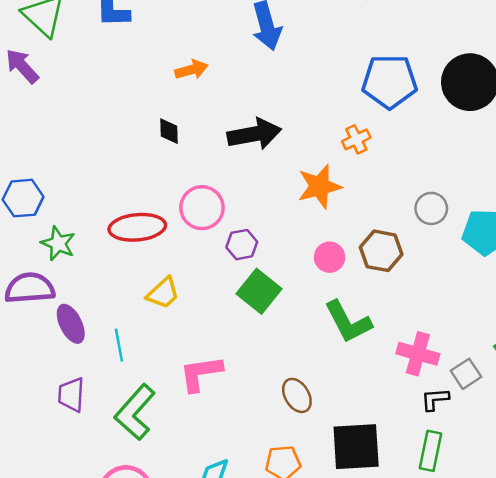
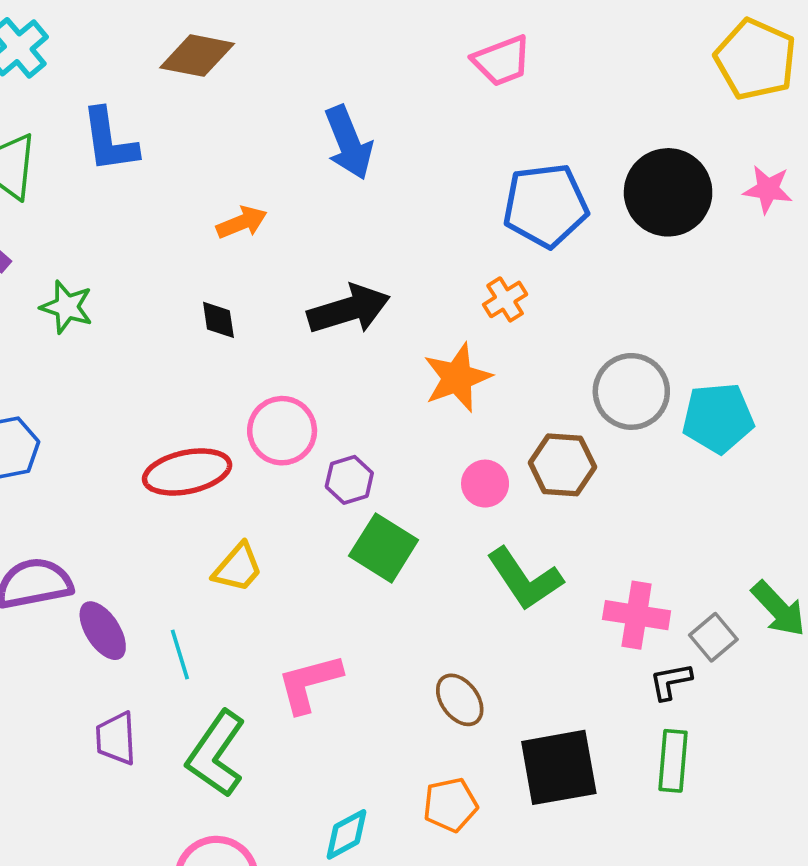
gray circle: (431, 208) -> (631, 391), size x1.5
green star: (58, 243) -> (67, 307), moved

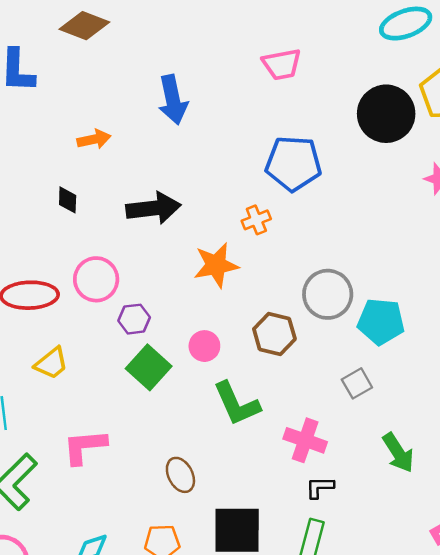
black circle: (668, 192) -> (386, 114), moved
pink circle: (485, 484) -> (204, 346), moved
gray square: (713, 637) -> (357, 383), moved

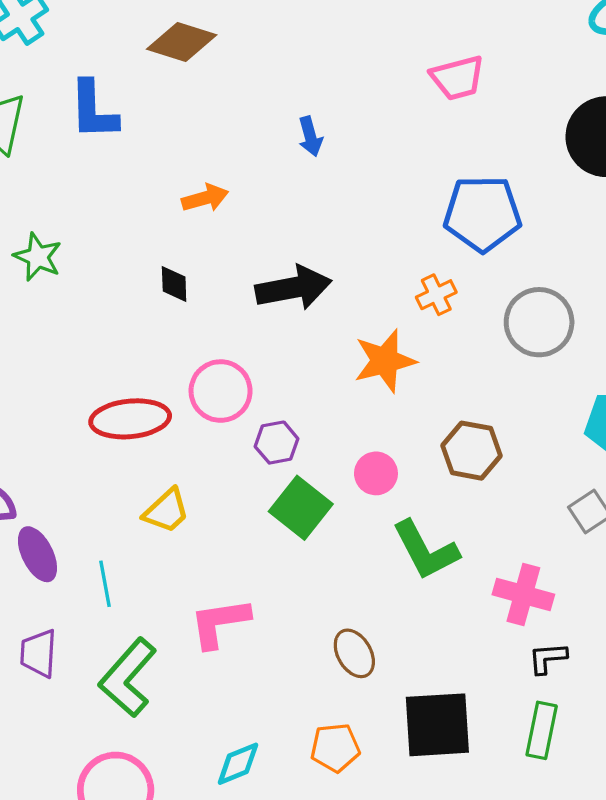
blue arrow: (173, 100) -> (310, 136), size x0.6
gray circle: (328, 294) -> (539, 322), moved

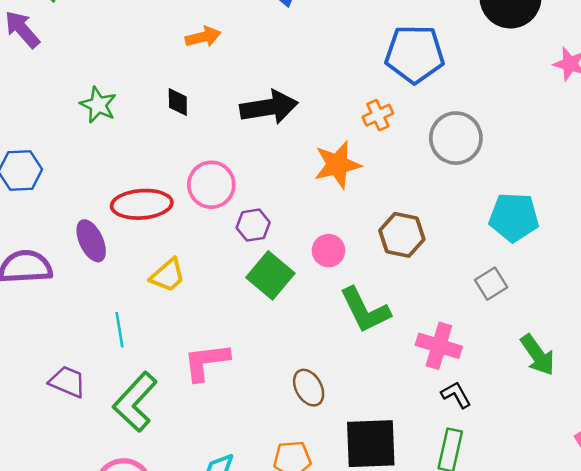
green star: (38, 257) -> (98, 105), moved
purple ellipse: (37, 554) -> (91, 241), moved
purple trapezoid: (39, 653) -> (67, 382), turned 108
black L-shape: (548, 658) -> (456, 395), turned 64

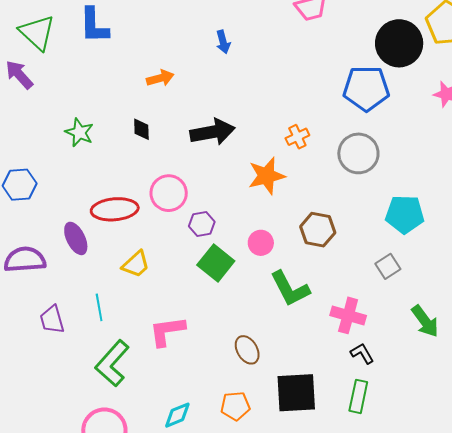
blue pentagon: (415, 54) -> (366, 88), moved
purple trapezoid: (67, 382) -> (52, 320), moved, turned -128

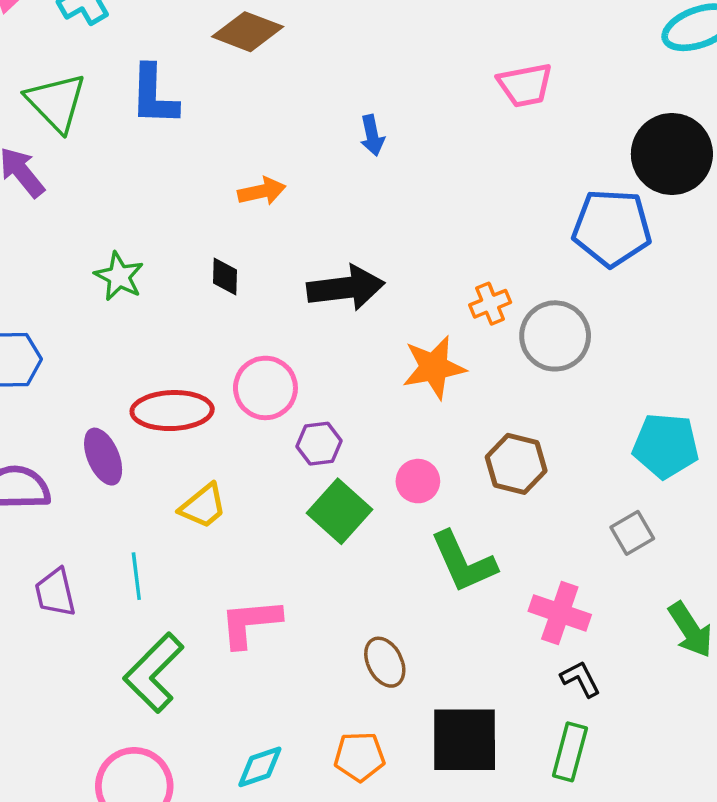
gray circle: (358, 153) -> (555, 336), moved

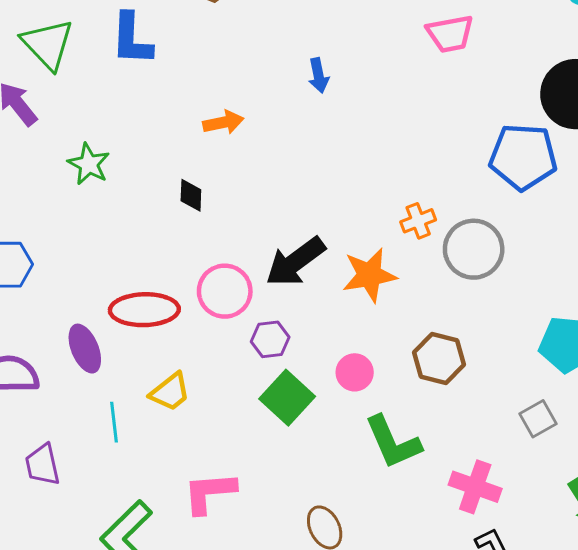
green star: (119, 276) -> (89, 164), moved
black arrow: (346, 288) -> (295, 262), moved, turned 150
cyan line: (136, 576) -> (114, 422), moved

